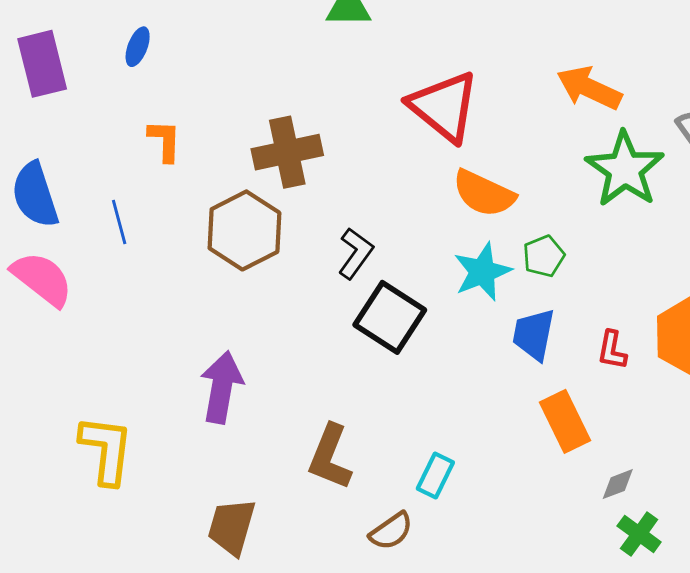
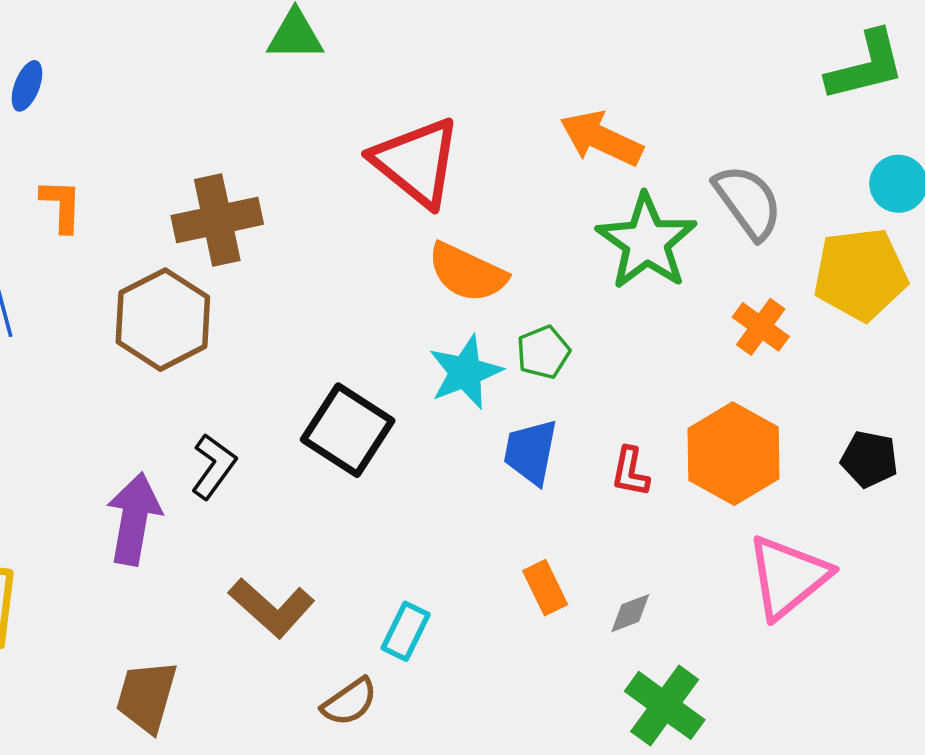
black L-shape: (356, 253) -> (214, 466), moved
orange rectangle: (565, 421) -> (545, 588), moved, size x0.7
brown L-shape: (330, 457) -> (272, 608), turned -70
gray diamond: (618, 484) -> (630, 613), moved
green cross: (639, 534) -> (665, 705), size x1.4

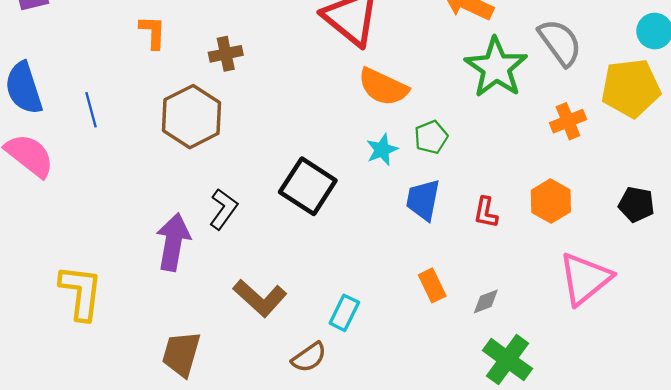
orange L-shape: (61, 205) -> (153, 32), moved
brown cross: (217, 220) -> (226, 54), size x0.6
orange cross: (761, 327) -> (568, 121), turned 32
cyan star: (465, 372) -> (382, 150), size x0.7
orange hexagon: (734, 454) -> (551, 201), size x0.7

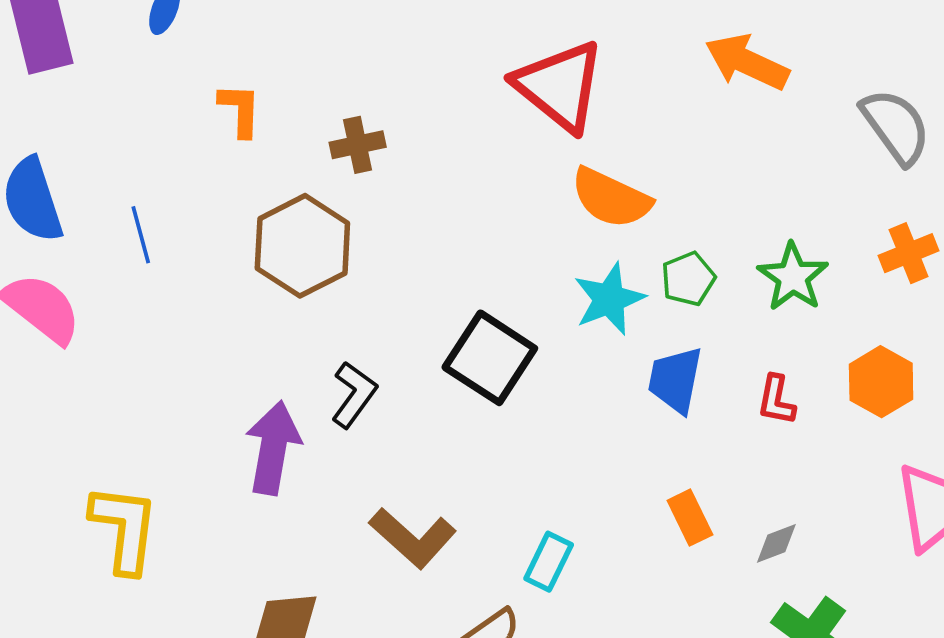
green star: (496, 68) -> (793, 277), moved, size x0.7
cyan star: (382, 150) -> (609, 299), size x1.4

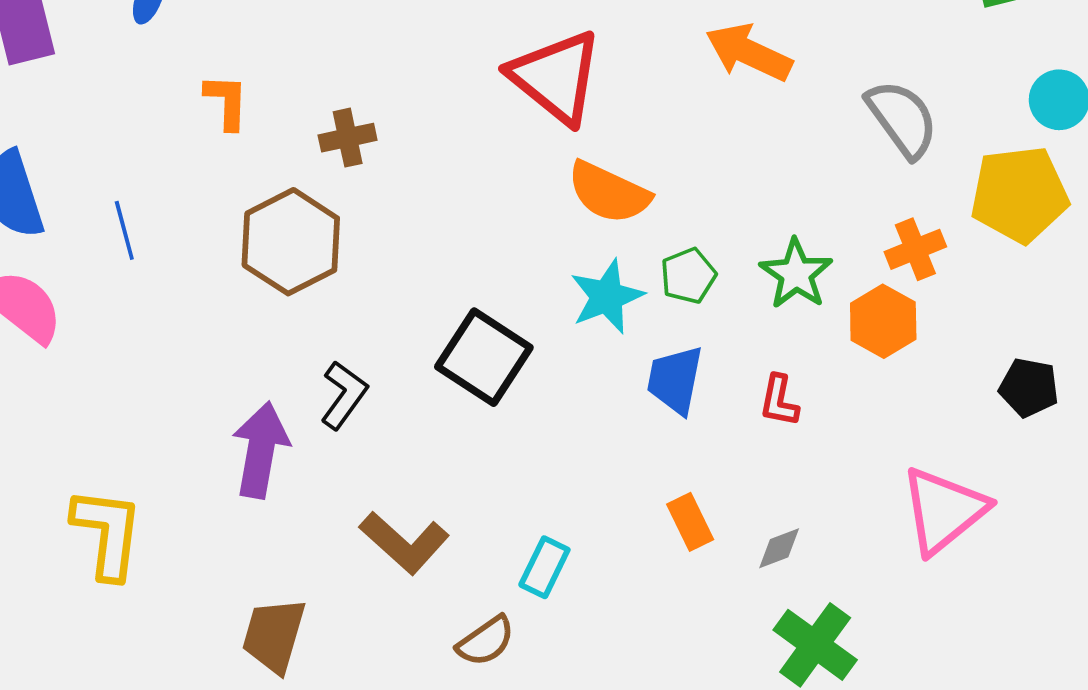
orange hexagon: (881, 382) -> (883, 321), moved

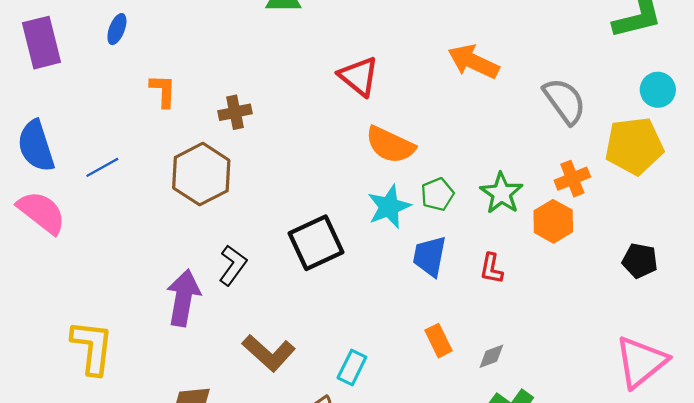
red triangle: (556, 77) -> (359, 76), size x0.7
blue line: (124, 230) -> (102, 167), turned 76
black square: (484, 357) -> (316, 243), turned 32
pink triangle: (944, 510) -> (641, 362), moved

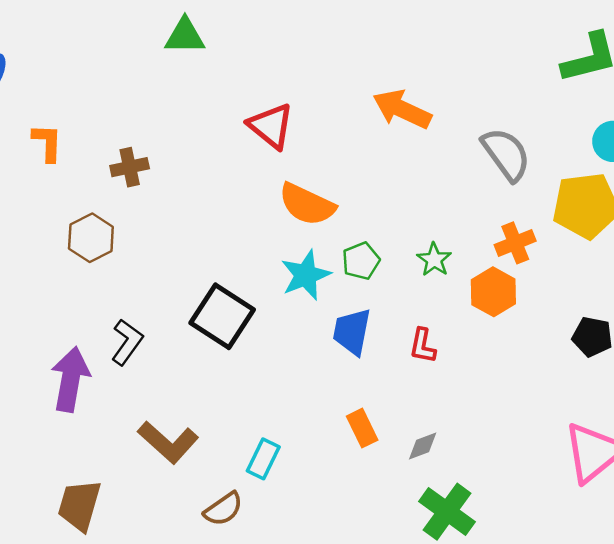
brown hexagon: (201, 174) -> (91, 238), size x0.7
green star: (502, 193) -> (434, 260), size x0.7
black square: (316, 243) -> (222, 316), turned -32

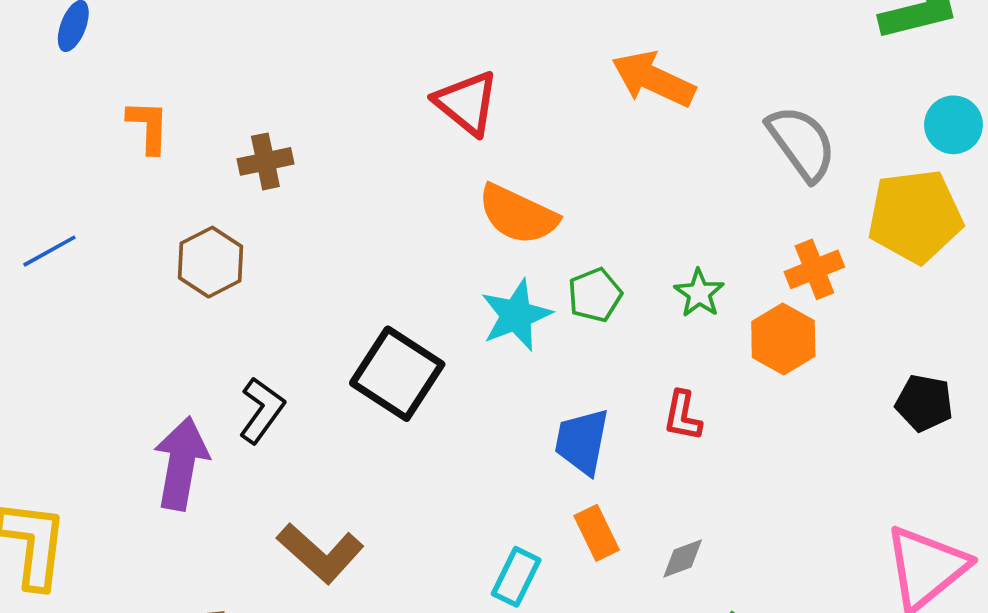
blue trapezoid: (352, 332) -> (582, 441), moved
cyan rectangle: (263, 459) -> (516, 577), moved

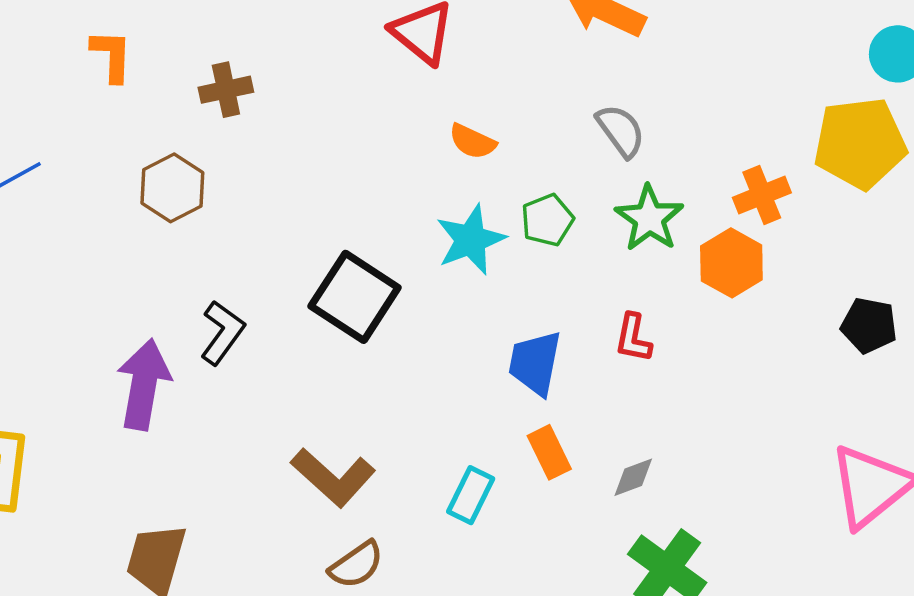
gray semicircle: (802, 143) -> (621, 131), moved, size x0.7
orange semicircle: (518, 214) -> (472, 141), size x0.6
green star: (699, 293) -> (649, 218), size x1.4
brown L-shape: (320, 553) -> (333, 477), moved

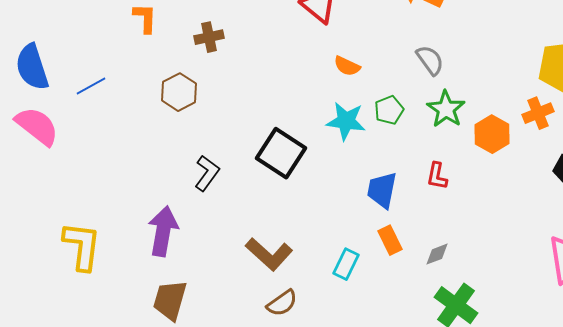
orange cross: (762, 195) -> (538, 113), moved
cyan star: (471, 240) -> (346, 121), turned 30
purple arrow: (144, 384) -> (163, 231), moved

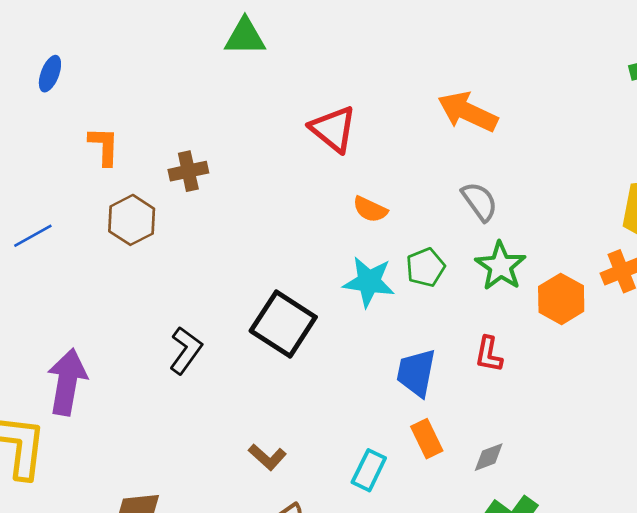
brown hexagon: (179, 92) -> (132, 220), moved
purple arrow: (163, 231) -> (67, 382), moved
brown L-shape: (269, 254) -> (267, 457), size x0.6

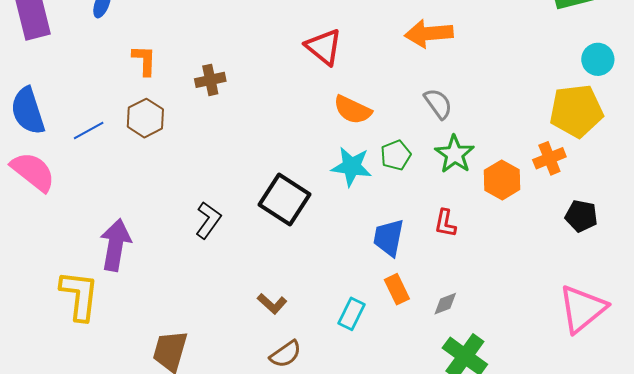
orange arrow: (468, 112) -> (429, 34), turned -30
orange semicircle: (370, 209) -> (353, 110), size x1.4
brown hexagon: (132, 220) -> (145, 118), moved

